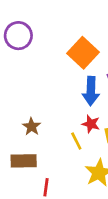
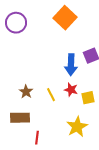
orange square: (83, 53) -> (65, 18), moved
yellow line: (76, 141) -> (51, 95), moved

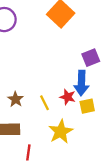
blue arrow: (71, 65) -> (81, 83), moved
yellow star: (77, 127) -> (61, 132), moved

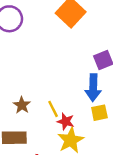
red star: (68, 97) -> (66, 121), moved

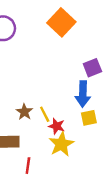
brown star: (22, 105) -> (24, 112), moved

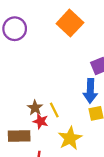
red star: (57, 126) -> (41, 121), moved

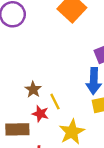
brown star: (35, 108) -> (33, 89), moved

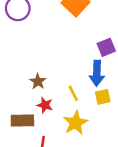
yellow line: (55, 102) -> (73, 93), moved

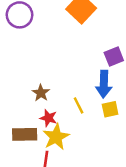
yellow star: (76, 123) -> (56, 137), moved

